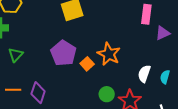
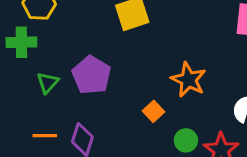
purple pentagon: (63, 53) -> (92, 75), moved
orange square: (87, 64) -> (153, 111), moved

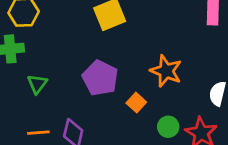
purple pentagon: (92, 75) -> (100, 78), moved

